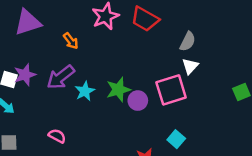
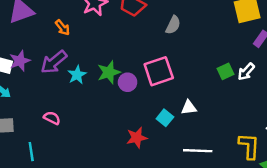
white triangle: (190, 66) -> (189, 107), moved, turned 42

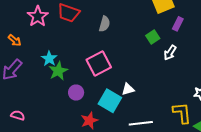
green square: (226, 71) -> (153, 37), moved
cyan star: (77, 75) -> (49, 59), moved
purple circle: (128, 82) -> (76, 93), moved
cyan square: (165, 118) -> (110, 101), size x1.6

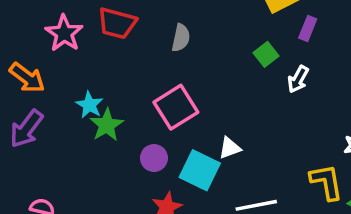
orange arrow: (15, 40) -> (27, 78), size x1.5
purple circle: (76, 93) -> (154, 158), moved

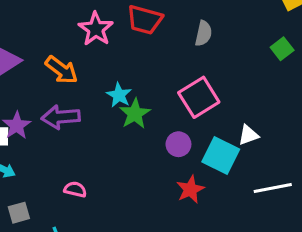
purple arrow: (26, 129) -> (61, 117), turned 48

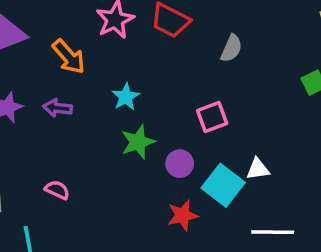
pink square: (199, 97) -> (212, 117), size x0.7
green star: (135, 114) -> (138, 142), moved
purple arrow: (61, 117) -> (57, 108), size x0.7

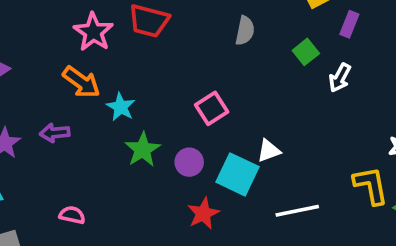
gray semicircle: (231, 48) -> (245, 31), moved
orange arrow: (69, 57) -> (81, 82), moved

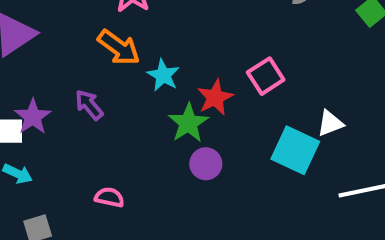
purple arrow: (55, 133) -> (89, 105), turned 56
purple circle: (189, 162) -> (206, 164), moved
red star: (203, 213) -> (215, 97), moved

